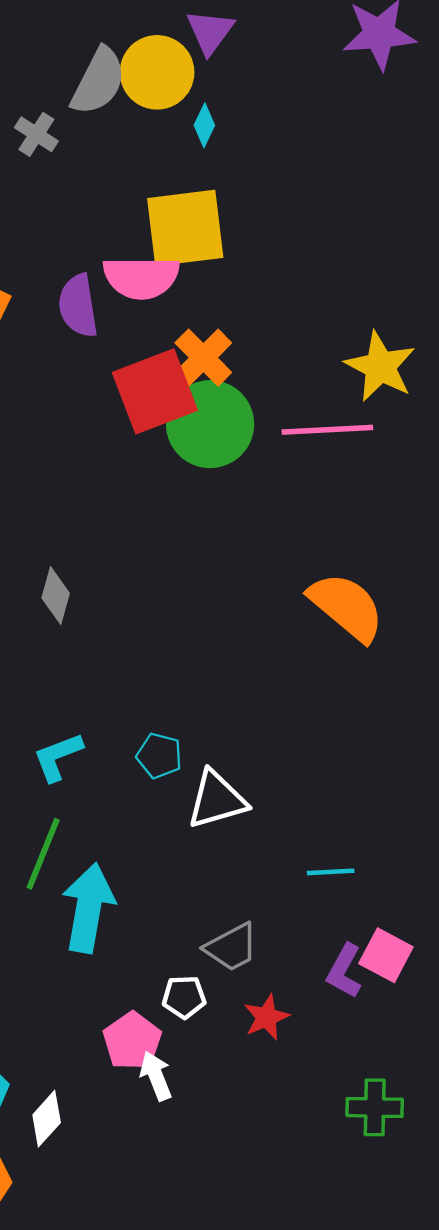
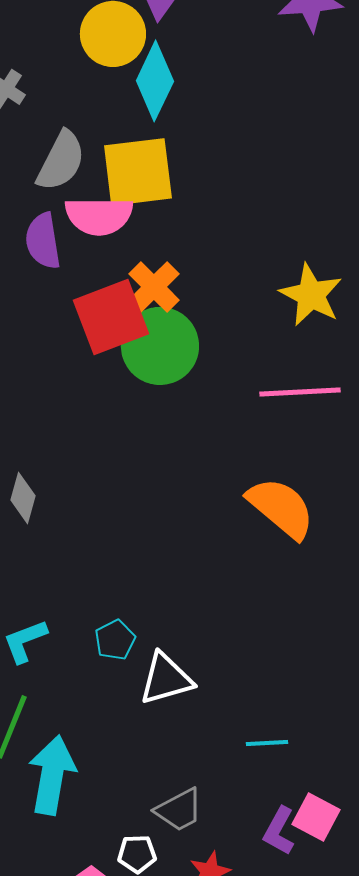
gray semicircle: (98, 81) -> (61, 161), moved
cyan diamond: (204, 125) -> (155, 81), size x2.0
pink line: (327, 430) -> (300, 392), moved
cyan pentagon: (159, 756) -> (115, 640), turned 30

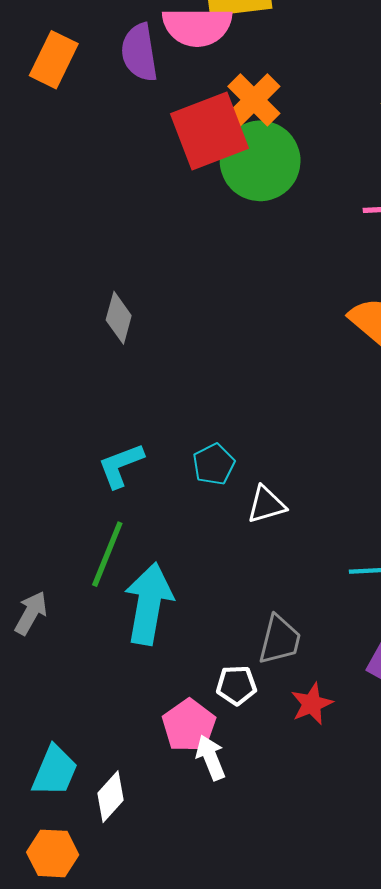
white triangle: (166, 679) -> (266, 505), size x0.7
gray trapezoid: (179, 810) -> (280, 640), turned -48

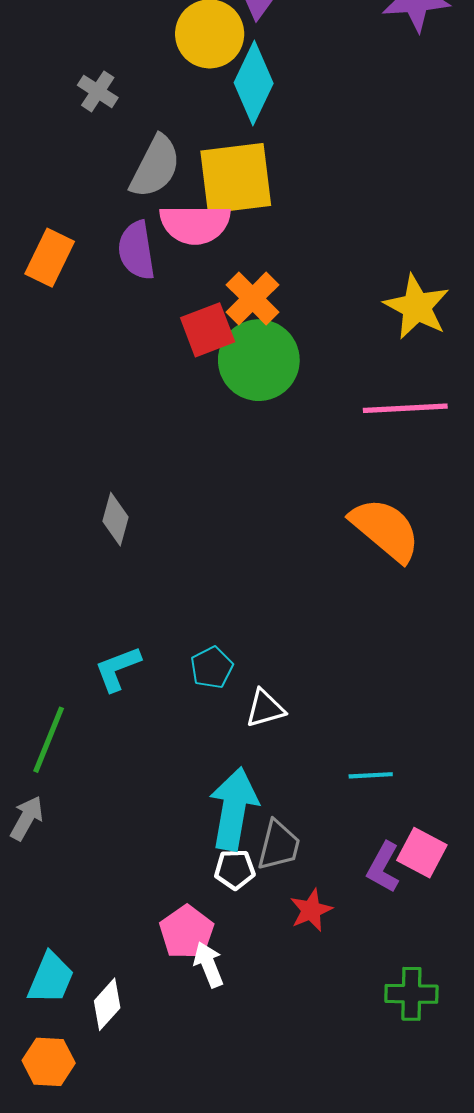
red square: (210, 131) -> (208, 330), size x0.7
green line: (107, 554) -> (49, 740), moved
cyan arrow: (149, 604) -> (234, 809), moved
white pentagon: (236, 685) -> (235, 869), moved

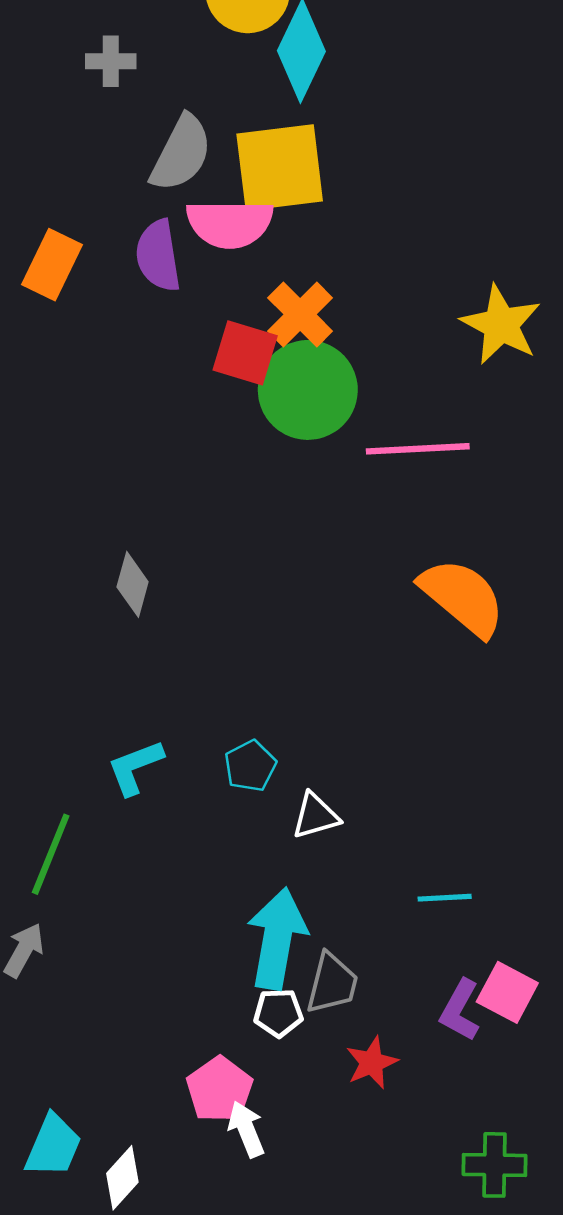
gray cross: (98, 91) -> (111, 61), turned -33
red square: (208, 330) -> (245, 353), turned 38
pink line: (405, 408) -> (418, 449), moved

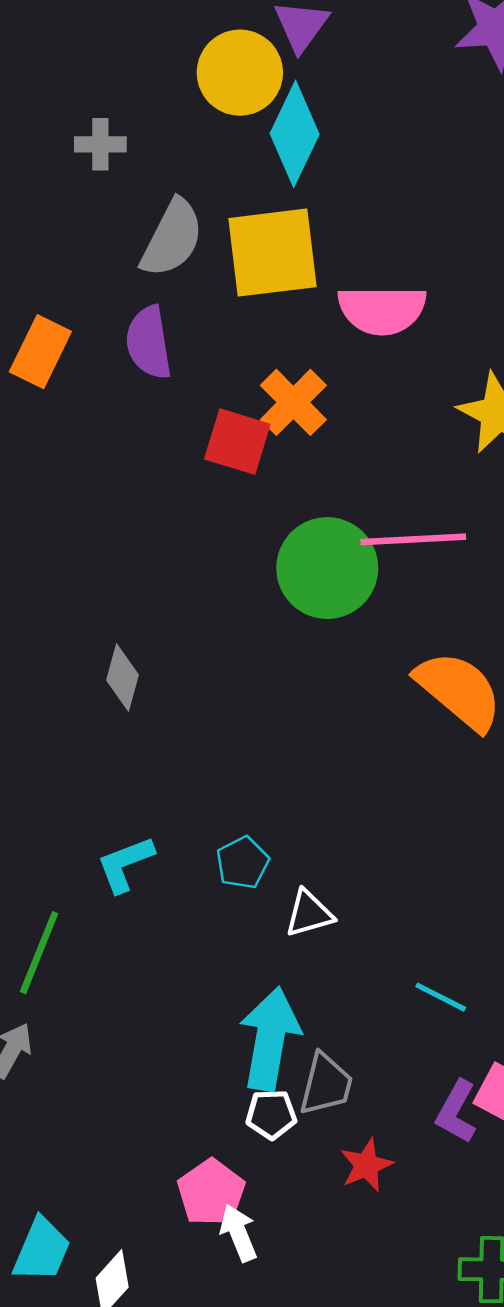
pink semicircle: (230, 224) -> (382, 310), moved
green circle: (308, 390) -> (327, 568), moved
cyan line: (445, 898) -> (441, 997), turned 30

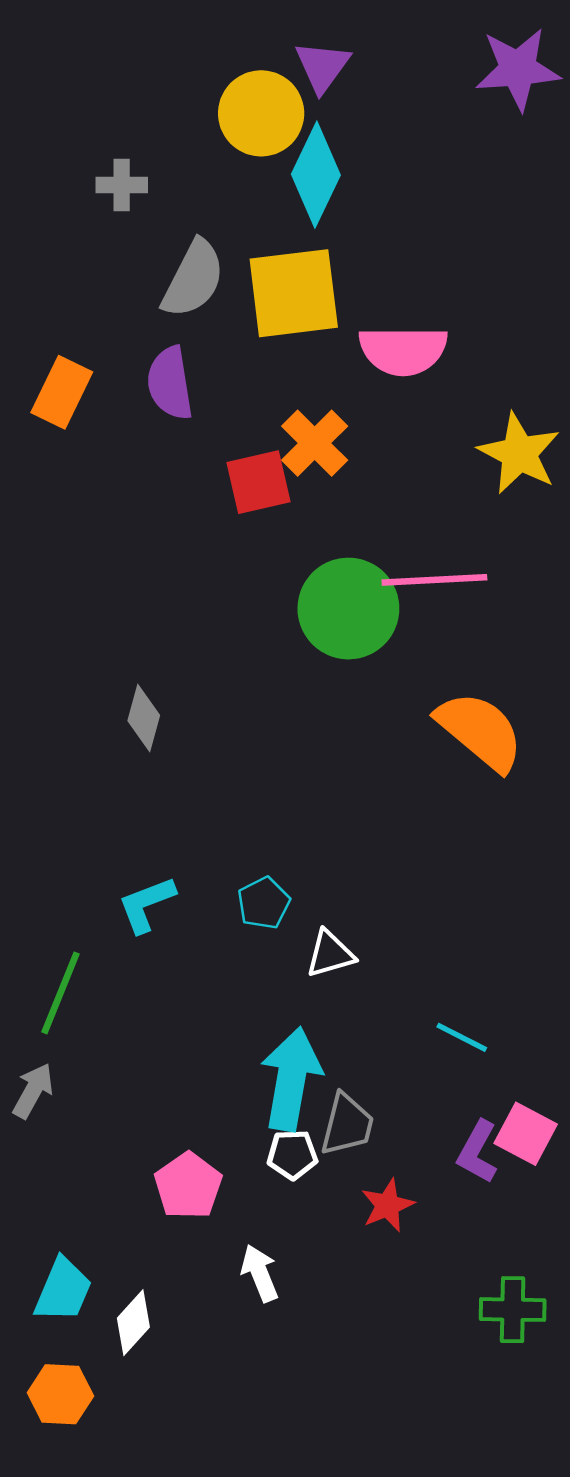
red square: (237, 442) -> (258, 482), turned -30
pink pentagon: (211, 1193) -> (188, 1186), moved

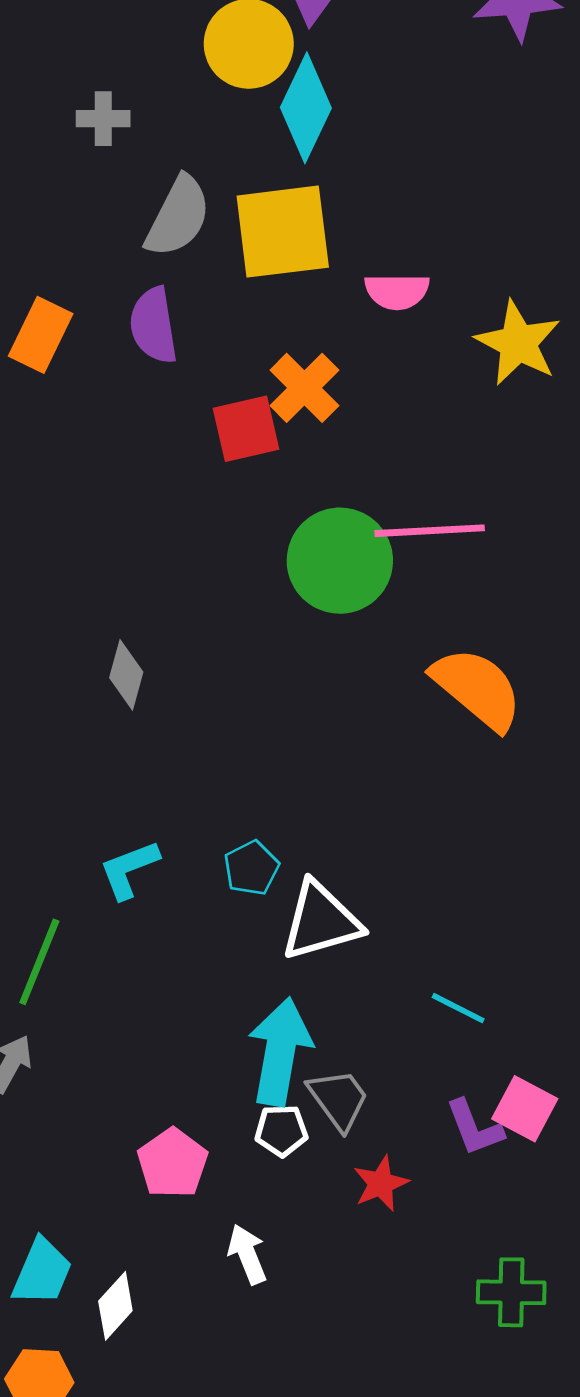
pink semicircle: (403, 351) -> (397, 291), size x0.7
yellow star: (519, 453) -> (518, 343), moved
white triangle: (330, 954) -> (321, 921), size x1.6
gray trapezoid: (347, 1125) -> (338, 1099), turned -50
purple L-shape: (477, 1152) -> (474, 1128), turned -50

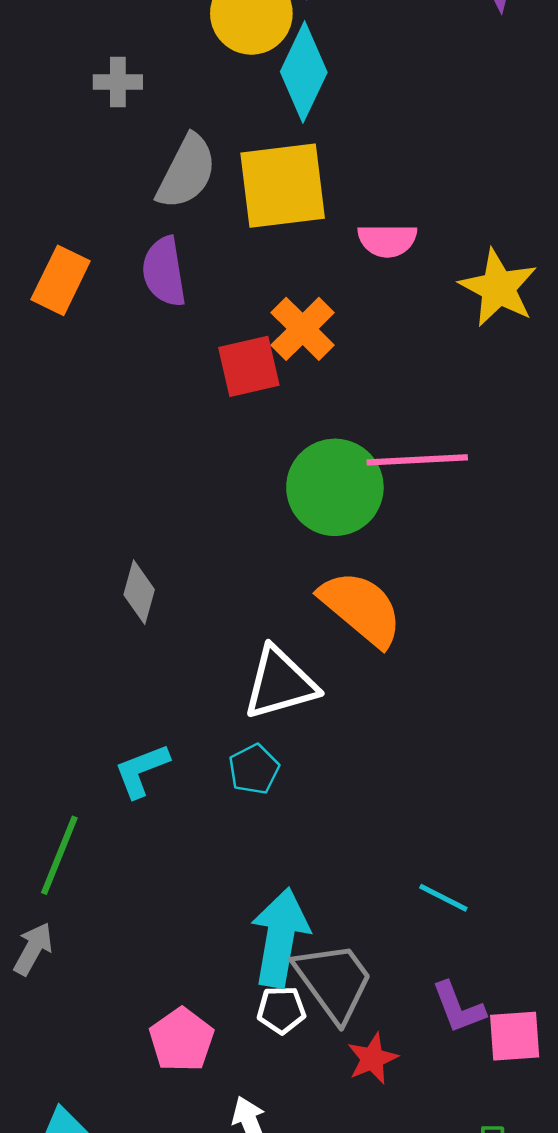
orange semicircle: (477, 688) -> (361, 608), moved
white triangle: (321, 921) -> (280, 683), moved
gray trapezoid: (338, 1099) -> (334, 981), size x1.4
pink square: (525, 1109) -> (515, 1036), moved, turned -32

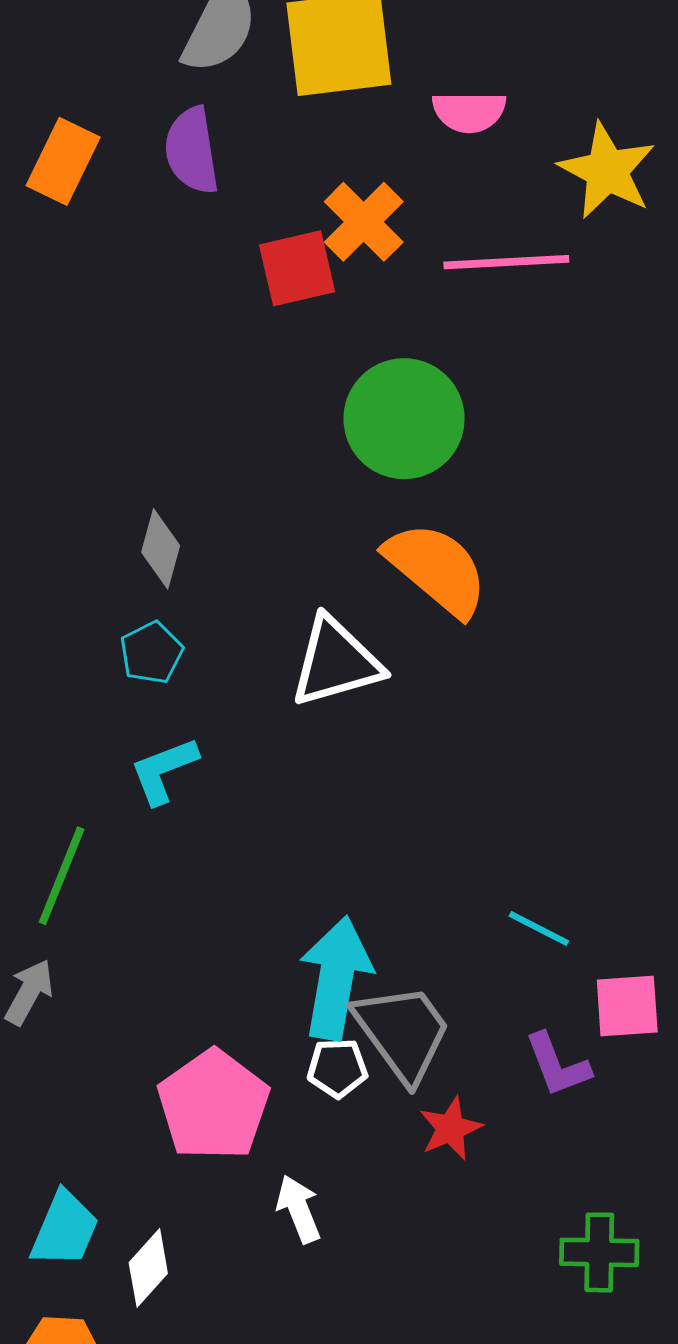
pink line: (417, 460) -> (506, 262), moved
cyan pentagon: (254, 769) -> (151, 653), moved
pink square: (515, 1036) -> (627, 1006), moved
pink pentagon: (182, 1040) -> (213, 1105), size x1.4

